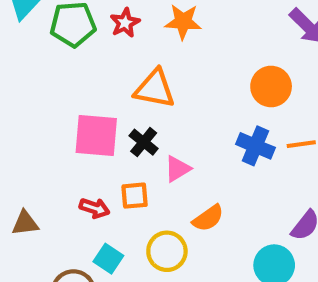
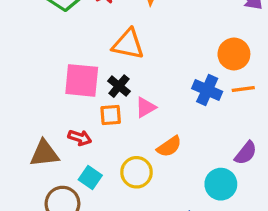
orange circle: (271, 87) -> (234, 54), moved
orange square: (135, 196) -> (111, 115), moved
brown triangle: (25, 223) -> (44, 153), moved, size x1.4

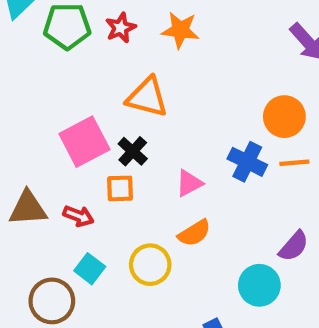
pink square: (82, 80) -> (84, 142), turned -36
pink triangle: (145, 107) -> (189, 183), moved
brown triangle: (44, 153) -> (28, 208), moved

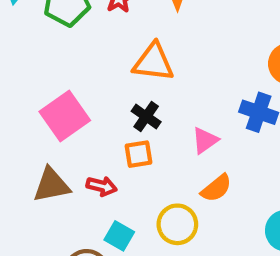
pink square: (84, 142) -> (65, 116), moved

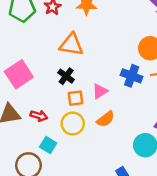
orange square: (139, 154) -> (75, 98), moved
yellow circle: (177, 224) -> (73, 124), moved

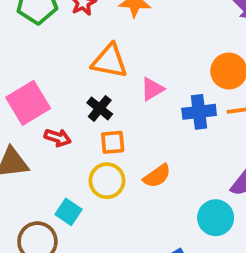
blue cross: (132, 76) -> (199, 112), turned -30
pink triangle: (100, 91) -> (152, 89), moved
red arrow: (39, 116) -> (58, 138), moved

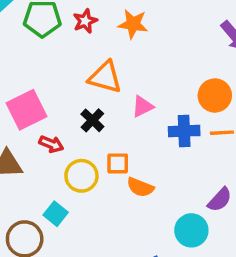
orange square: (113, 142) -> (118, 163), moved
orange semicircle: (157, 176) -> (140, 187), turned 52
yellow circle: (107, 181) -> (81, 176), moved

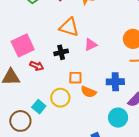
black cross: (92, 120) -> (61, 52), turned 32
blue cross: (184, 131) -> (115, 82), moved
yellow circle: (81, 176) -> (60, 98), moved

